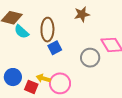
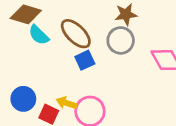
brown ellipse: (47, 30) -> (76, 34), turned -50
gray circle: (90, 58) -> (121, 40), moved

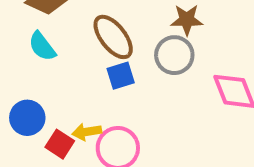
cyan semicircle: (39, 35) -> (42, 46), moved
yellow arrow: (66, 103) -> (87, 132), turned -36

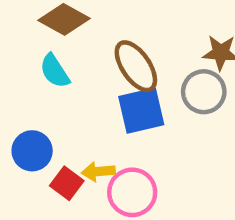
blue square: (121, 76) -> (141, 111), size x1.5

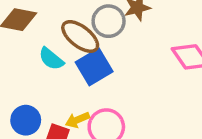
cyan semicircle: (55, 71) -> (51, 59), moved
gray circle: (204, 92) -> (109, 21), moved

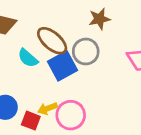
gray circle: (109, 21) -> (86, 52), moved

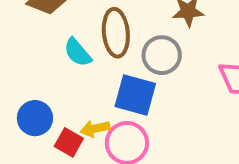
brown ellipse: (52, 41) -> (116, 33), turned 36
blue square: (63, 66) -> (135, 95), moved, turned 36

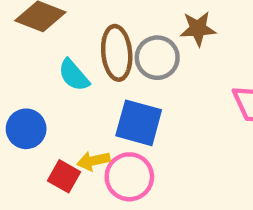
gray circle: (162, 55) -> (157, 58), moved
blue circle: (35, 118) -> (26, 129), moved

